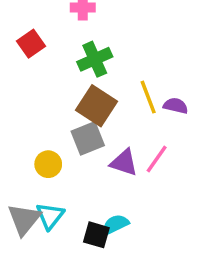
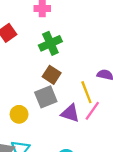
yellow line: (148, 97) -> (86, 92), moved
brown square: (96, 106) -> (52, 75), size x0.7

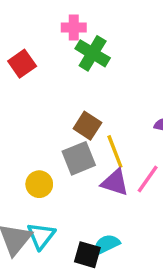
green cross: (50, 43) -> (93, 53), moved, turned -35
yellow line: (86, 92) -> (115, 151), moved

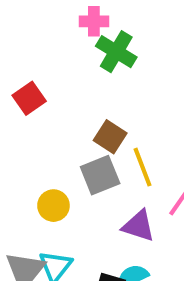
red square: (22, 64) -> (29, 98), moved
purple triangle: (115, 182) -> (139, 226), moved

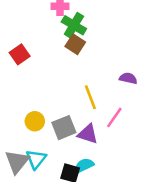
brown square: (110, 137) -> (75, 44), moved
gray square: (100, 175) -> (64, 128), moved

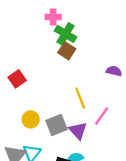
red square: (20, 54) -> (17, 79), moved
purple semicircle: (128, 78) -> (114, 71), moved
purple triangle: (88, 134) -> (78, 131), turned 30

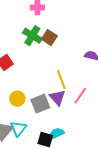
green cross: (66, 34) -> (32, 36), moved
purple triangle: (78, 131) -> (57, 98), moved

